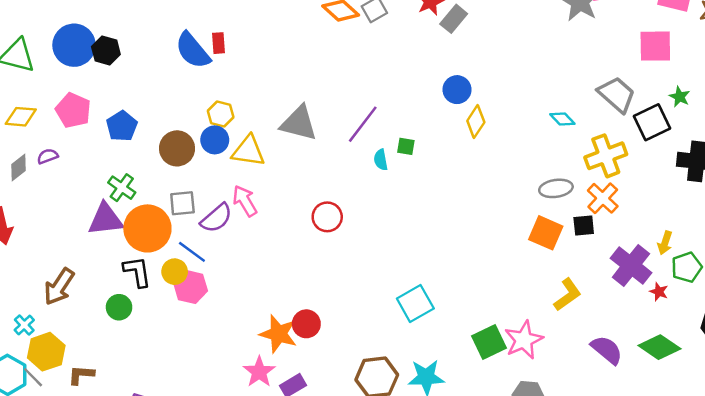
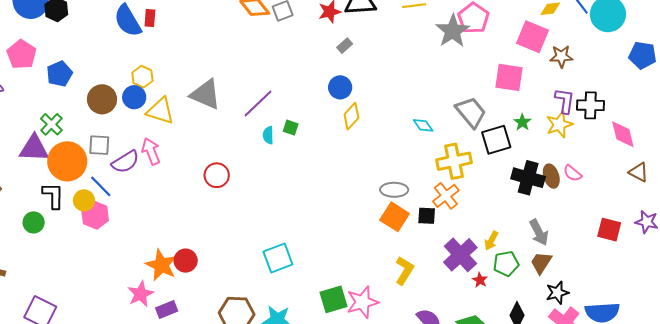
gray rectangle: (454, 19) -> (345, 46), moved, size x0.7
gray ellipse: (556, 188) -> (394, 190), moved
yellow L-shape: (568, 295) -> (404, 271), turned -32

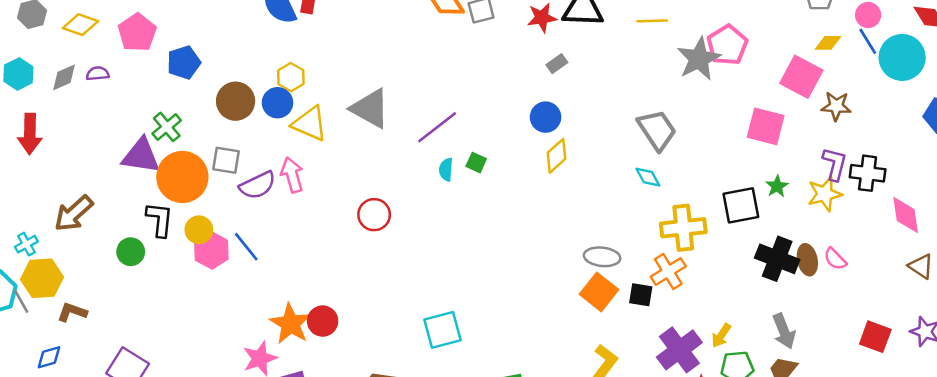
gray trapezoid: (471, 112) -> (657, 130), moved
blue line: (101, 186) -> (246, 247), moved

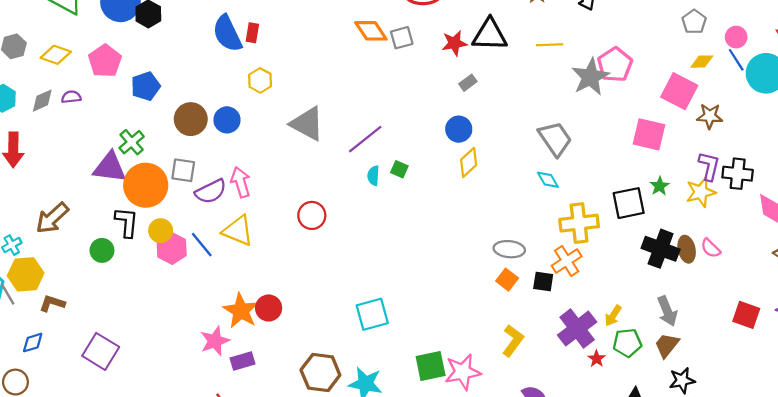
yellow hexagon: (291, 77) -> (260, 80), moved
yellow triangle: (310, 124) -> (238, 231), moved
orange square: (599, 292) -> (507, 280), size x0.7

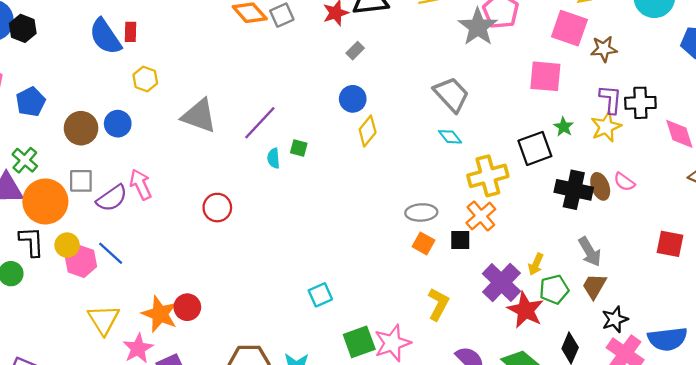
yellow triangle: (238, 231) -> (104, 320), moved, turned 44
cyan square: (372, 314) -> (320, 295), moved, size x0.7
red star: (597, 359) -> (525, 310), size x2.0

